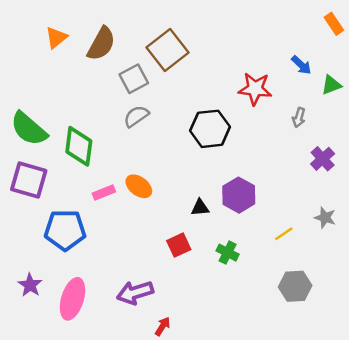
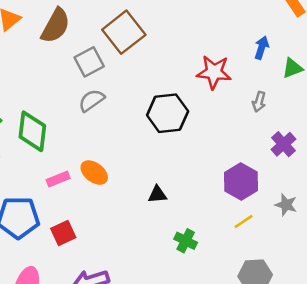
blue arrow: (301, 65) -> (262, 48), turned -115
purple hexagon: (239, 195) -> (241, 182), moved
red square: (179, 245) -> (63, 233), moved

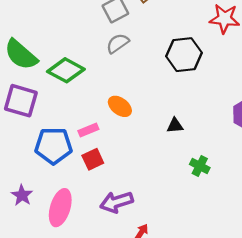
green diamond: (32, 131) -> (66, 70), turned -69
pink rectangle: (58, 179) -> (88, 130), moved

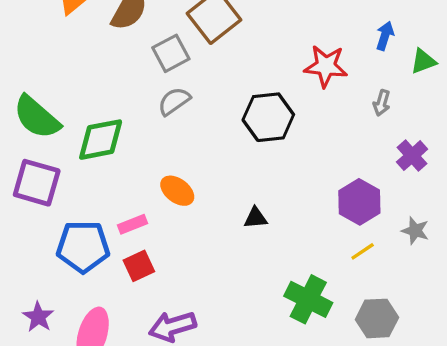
green diamond: (66, 70) -> (101, 140), turned -39
green cross: (200, 166) -> (308, 299), moved, size x1.6

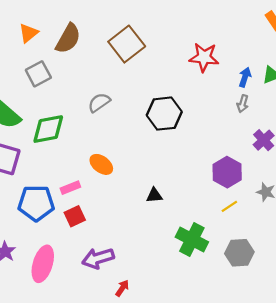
blue arrow: (385, 36) -> (245, 77), moved
gray square: (171, 53) -> (38, 74), moved
red star: (326, 66) -> (204, 57), moved
black triangle: (256, 218) -> (154, 195), moved

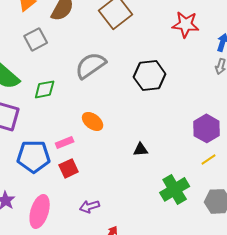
gray semicircle: (99, 103) -> (91, 65), size x1.5
green diamond: (48, 129) -> (45, 89), size x0.7
green cross: (192, 239) -> (175, 189), turned 32
purple arrow: (98, 258) -> (90, 206), size x0.7

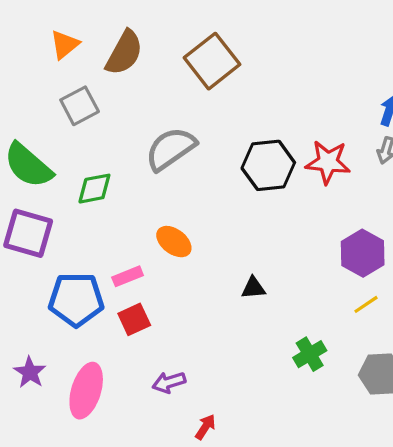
red star: (186, 24) -> (328, 162), moved
green cross: (175, 189) -> (310, 354), size x0.7

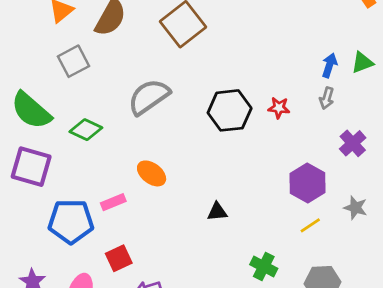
red star: (328, 162) -> (279, 108), size x0.6
green diamond: (94, 189) -> (86, 130), turned 36
red square: (134, 319) -> (119, 258), moved
green cross: (310, 354) -> (264, 266), turned -32

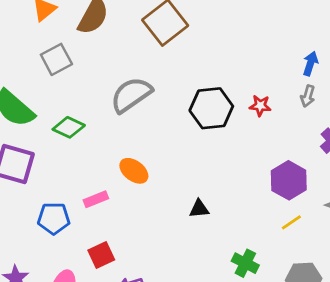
blue pentagon: (71, 221) -> (54, 218), size x0.7

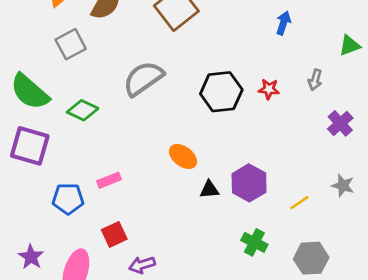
blue arrow: (310, 63) -> (283, 23), moved
orange ellipse: (134, 171) -> (183, 156), moved
purple hexagon: (289, 180) -> (249, 183), moved

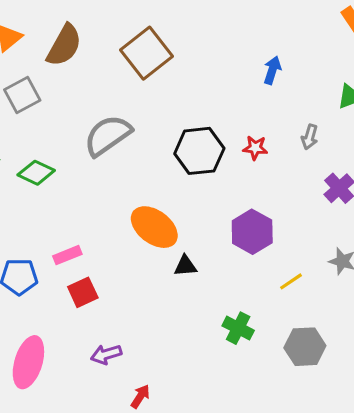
orange ellipse: (183, 156) -> (154, 227), size x1.4
purple hexagon: (249, 183) -> (252, 232), moved
red square: (114, 234) -> (83, 292), moved

